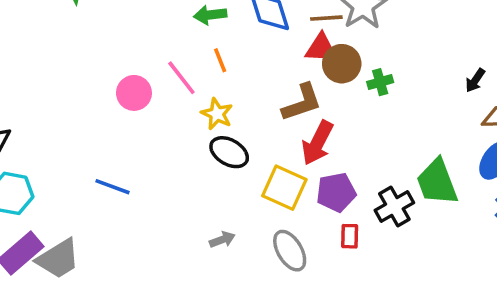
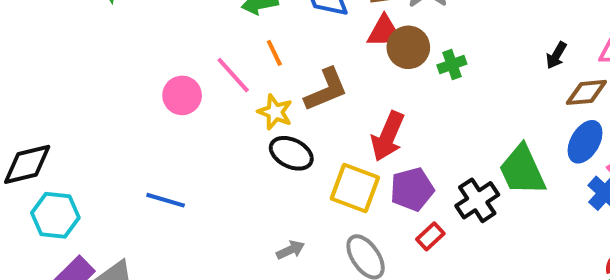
brown L-shape: (302, 103) -> (326, 90), moved
red rectangle: (350, 236) -> (430, 236), turned 50

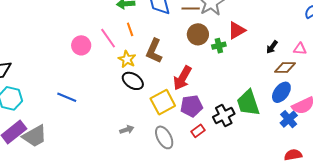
red triangle: (384, 32) -> (237, 30), moved, turned -36
brown L-shape: (326, 90) -> (154, 51), turned 130
yellow square: (355, 188) -> (163, 102), turned 35

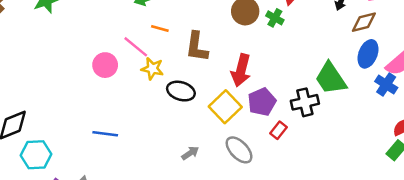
orange line: (130, 29) -> (160, 28), turned -40
green cross: (219, 46) -> (275, 18), turned -32
yellow star: (127, 59) -> (152, 69), moved
black cross: (224, 115) -> (305, 102), turned 30

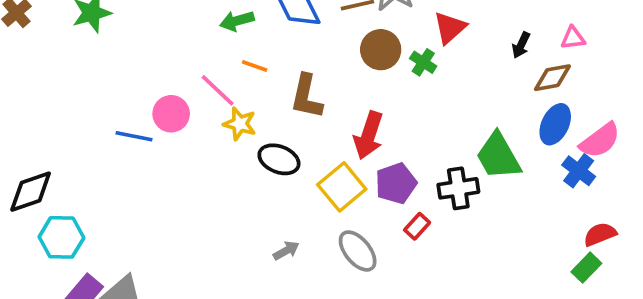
blue line: (105, 134) -> (134, 136), moved

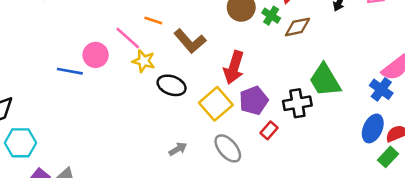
brown diamond: (552, 78) -> (297, 27), moved
brown L-shape: (306, 96) -> (190, 41), turned -52
blue ellipse: (555, 124) -> (373, 128), moved

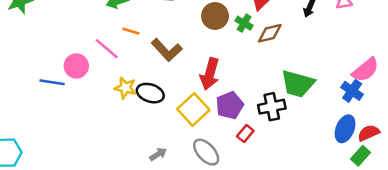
yellow star: (144, 61) -> (125, 88), moved
green trapezoid: (325, 80) -> (298, 84), turned -42

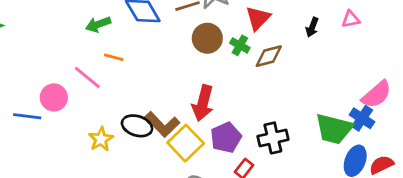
brown L-shape: (167, 50) -> (162, 124), moved
green trapezoid: (298, 84) -> (334, 129), moved
yellow star: (125, 88) -> (101, 139), moved, turned 30

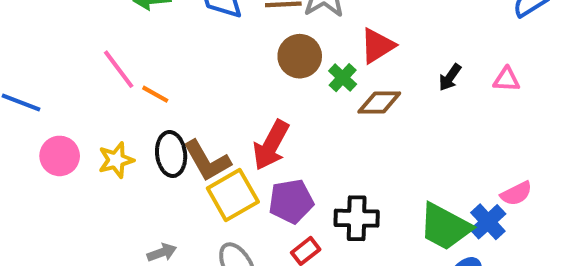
orange line: (114, 57) -> (155, 94), moved
pink semicircle: (376, 94) -> (516, 194), size x0.7
pink circle: (54, 97) -> (60, 156), moved
black ellipse: (137, 126) -> (171, 154), turned 52

